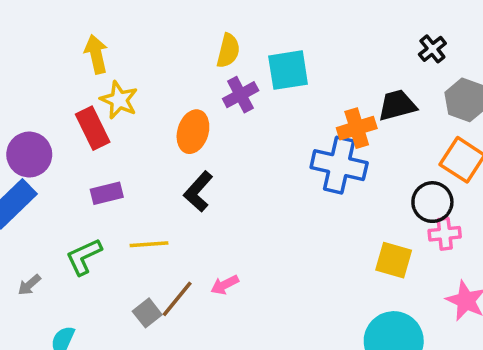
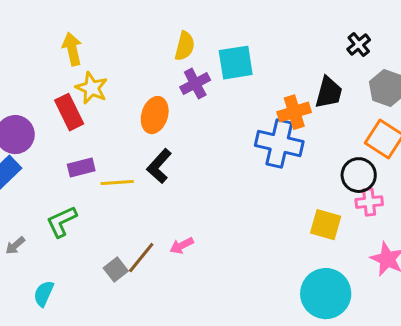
black trapezoid: (397, 105) -> (329, 93), turned 120
yellow line: (149, 244) -> (117, 183), moved

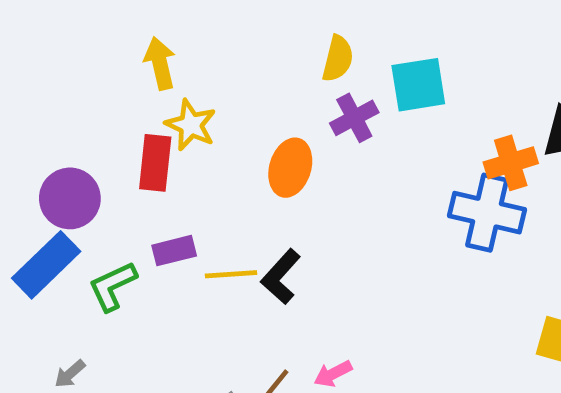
red rectangle: (69, 112) -> (155, 163), turned 32
black L-shape: (159, 166) -> (281, 277), moved
green L-shape: (62, 222) -> (113, 286), moved

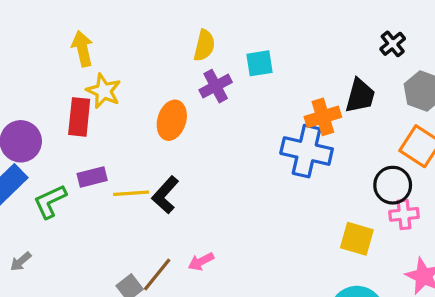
cyan square: (418, 85) -> (259, 63), size x0.7

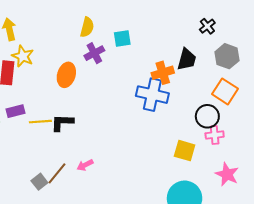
black L-shape: (165, 195) -> (62, 123), turned 50

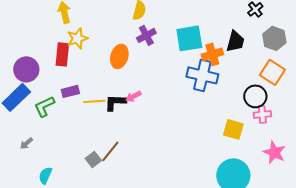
cyan square: (122, 39) -> (189, 38), moved, size x1.6
yellow star: (23, 56) -> (77, 38), turned 30
pink arrow: (85, 165) -> (133, 96), moved

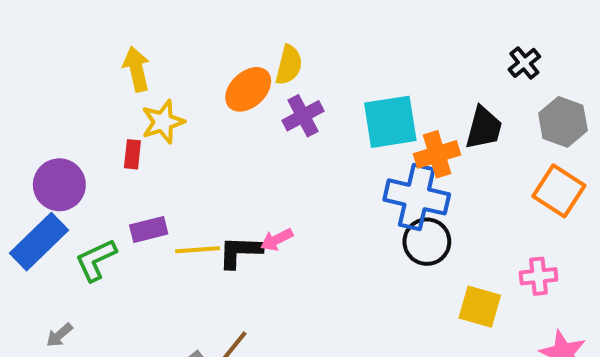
red rectangle: (62, 54) -> (132, 154), size x0.6
orange ellipse: (119, 56) -> (248, 89), moved, turned 30
black circle: (255, 96) -> (427, 242), moved

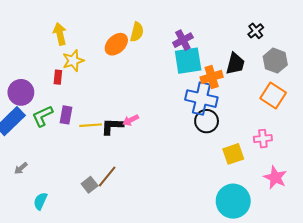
purple cross: (303, 116) -> (183, 40), moved
purple rectangle: (149, 229) -> (66, 115), turned -66
green L-shape: (96, 260) -> (42, 116), moved
yellow square: (480, 307) -> (233, 154), turned -35

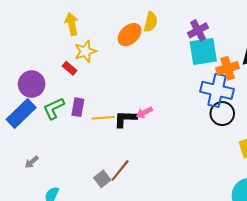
red rectangle: (58, 77) -> (70, 68), turned -56

